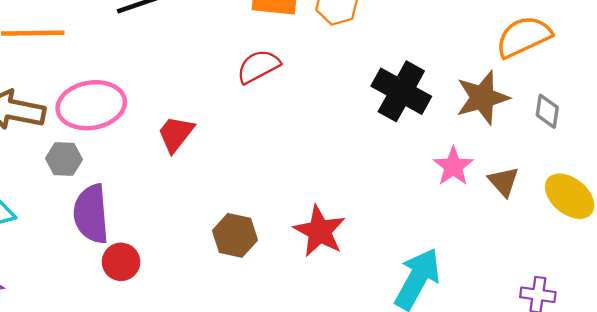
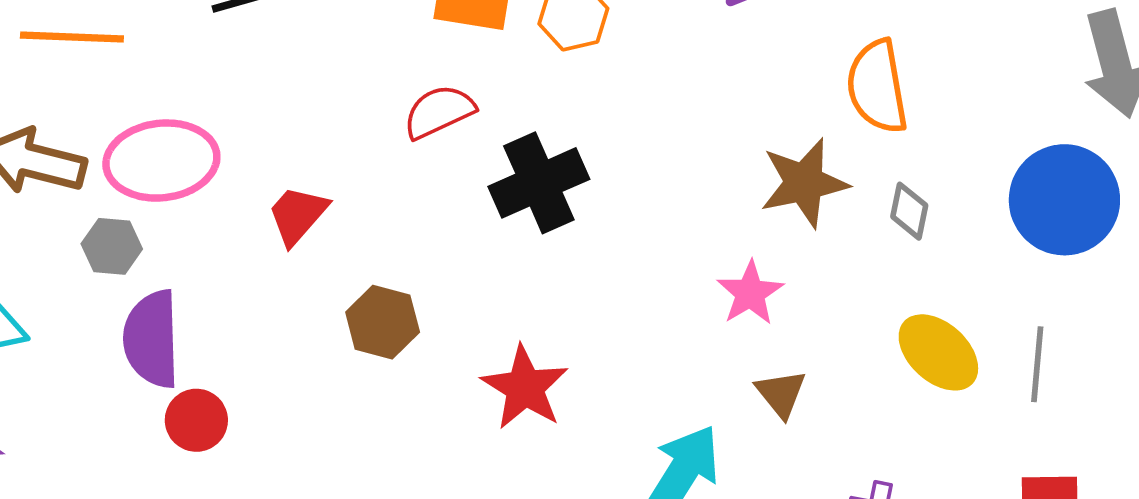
orange semicircle: (524, 37) -> (877, 87), turned -78
black cross: (401, 91) -> (539, 183), moved, turned 34
brown triangle: (504, 182) -> (781, 394), moved
brown hexagon: (235, 235) -> (383, 322), moved

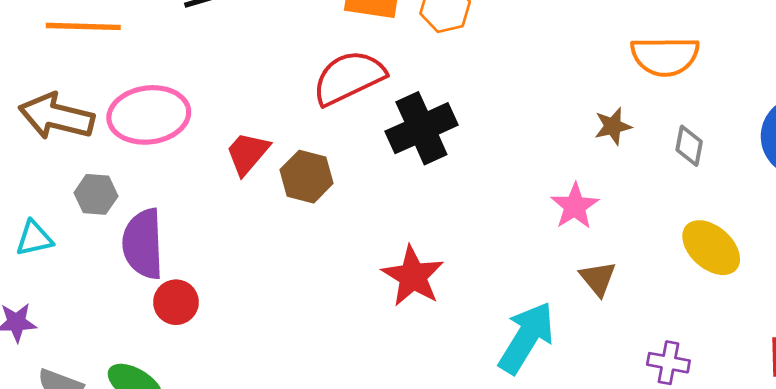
orange semicircle: (877, 87) -> (665, 56), turned -80
red semicircle: (439, 112) -> (349, 78), size x1.4
brown star: (804, 183) -> (613, 126), size x0.6
gray hexagon: (112, 246) -> (96, 194), moved
brown hexagon: (383, 322) -> (306, 177), moved

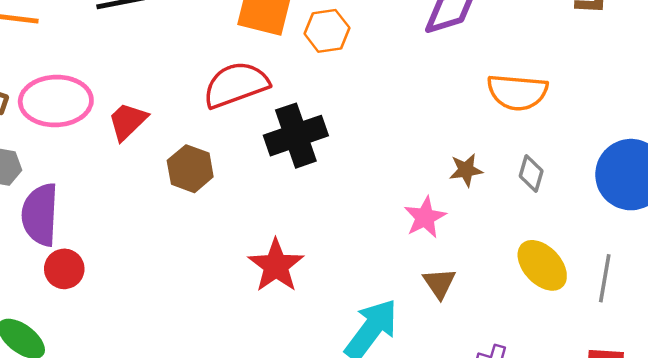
brown star: (613, 126) -> (466, 170), moved
red trapezoid: (247, 153) -> (128, 121), moved

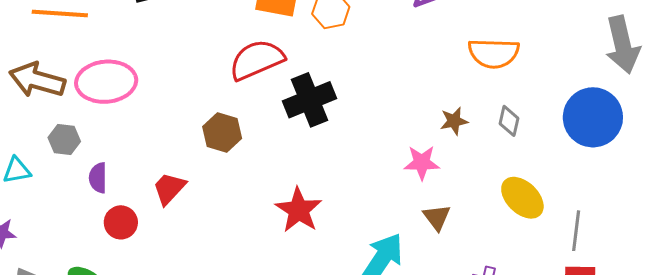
red trapezoid: (128, 121) -> (169, 188), moved
purple semicircle: (40, 215) -> (98, 178), size x0.6
pink star: (425, 217) -> (422, 163), turned 30
gray line: (605, 278) -> (576, 231), moved

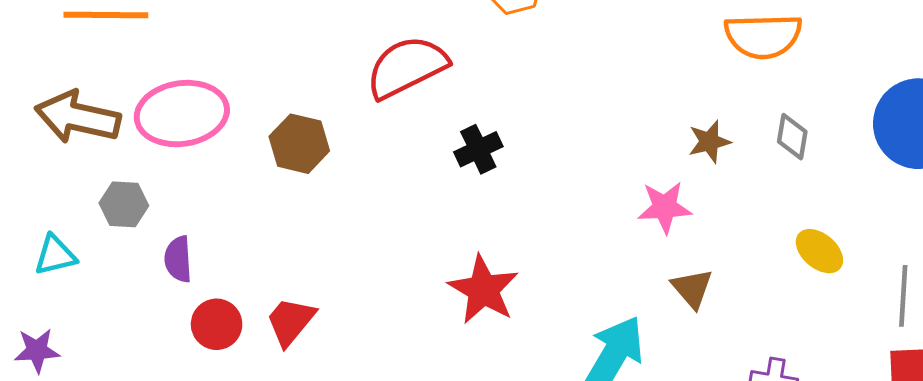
black cross: (310, 100) -> (478, 149), moved, size x0.6
brown hexagon: (222, 132) -> (299, 144), moved
red trapezoid: (169, 188) -> (291, 321), moved
yellow ellipse: (522, 198) -> (819, 251), size x0.7

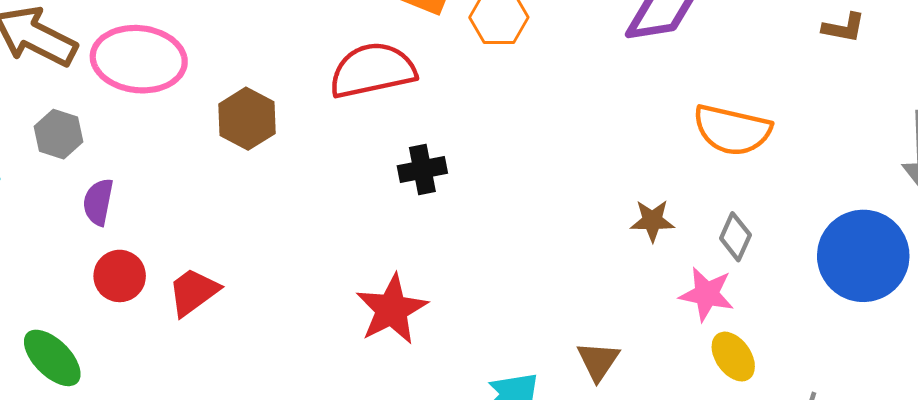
pink star: (665, 207) -> (707, 294), moved

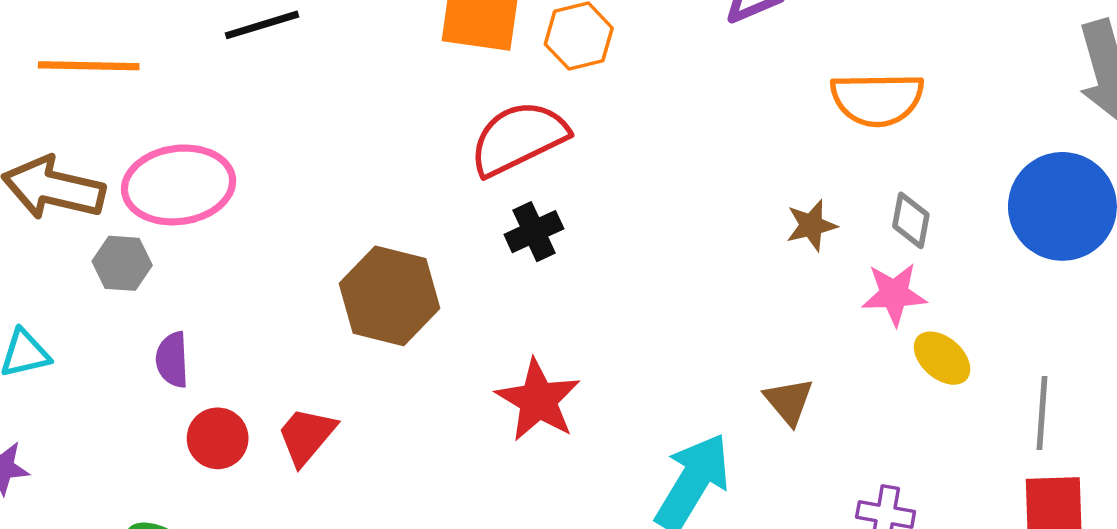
red semicircle: (373, 70) -> (519, 138), moved
brown hexagon: (247, 119) -> (389, 296), moved, size x1.4
gray hexagon: (59, 134) -> (122, 263), moved

